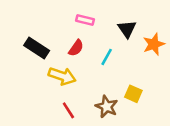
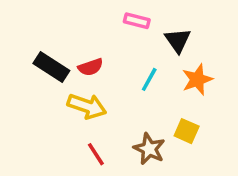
pink rectangle: (85, 20) -> (137, 21), moved
orange star: (154, 44) -> (197, 79), moved
red semicircle: (76, 48) -> (91, 67), moved, turned 36

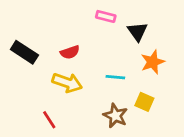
black rectangle: (51, 67) -> (24, 52), moved
cyan line: (149, 79) -> (115, 77), moved, turned 66
red line: (96, 154) -> (49, 120), moved

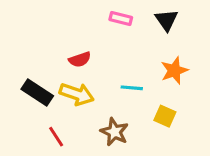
black triangle: (137, 32) -> (166, 20), moved
black rectangle: (24, 52) -> (37, 93), moved
brown star: (115, 116) -> (114, 132), moved

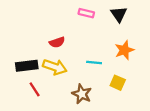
black rectangle: (37, 93) -> (27, 66), turned -40
red line: (56, 137) -> (35, 89), moved

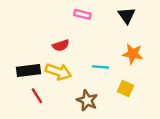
pink rectangle: (86, 13) -> (82, 14), moved
orange star: (124, 50) -> (133, 54), turned 30

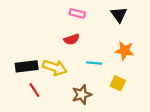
red semicircle: (61, 45) -> (72, 39), moved
brown star: (87, 100) -> (82, 95), turned 30

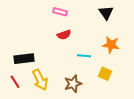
pink rectangle: (77, 13) -> (60, 12), moved
yellow arrow: (55, 68) -> (40, 80), moved, turned 45
red line: (34, 90) -> (15, 82), moved

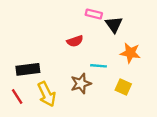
pink rectangle: (60, 12) -> (94, 14), moved
black triangle: (106, 13) -> (114, 25), moved
brown star: (73, 84) -> (81, 84), moved

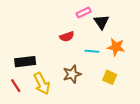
pink rectangle: (94, 14) -> (84, 13), turned -40
cyan line: (99, 66) -> (92, 51), moved

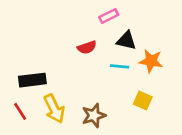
black triangle: (101, 22) -> (126, 41), moved, turned -42
brown star: (72, 74) -> (94, 115), moved

